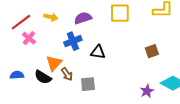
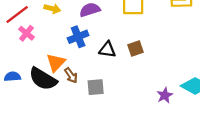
brown square: (152, 51) -> (135, 48), moved
black semicircle: (43, 77) -> (43, 79), size x1.4

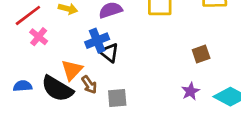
brown square: (135, 48) -> (201, 54), moved
black triangle: (107, 50) -> (109, 53), moved, turned 30
purple star: (165, 95) -> (190, 91), moved

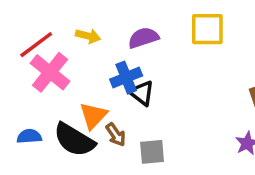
pink cross: (39, 37) -> (50, 72), size x1.6

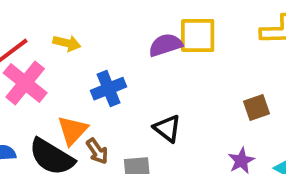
purple semicircle: (143, 38) -> (165, 45), moved
black triangle: (142, 93) -> (167, 128), moved

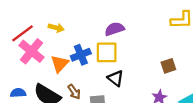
yellow square: (198, 35) -> (107, 52), moved
orange triangle: (73, 130) -> (60, 64), moved

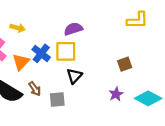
blue cross: (81, 55) -> (41, 53), turned -30
black triangle: (116, 78) -> (74, 76), turned 35

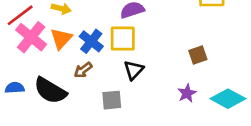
orange triangle: (21, 62) -> (61, 39), moved
brown arrow: (35, 89) -> (83, 70), moved, turned 88

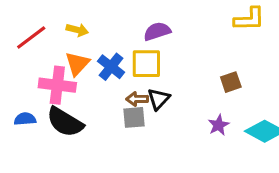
pink cross: (31, 37) -> (57, 85), moved, turned -32
brown arrow: (83, 70) -> (137, 99), moved, turned 36
gray square: (112, 100) -> (134, 117), moved

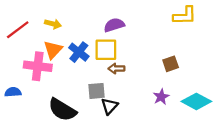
brown arrow: (137, 99) -> (116, 69), moved
black triangle: (159, 99) -> (109, 106), moved
black semicircle: (65, 122) -> (62, 110), moved

